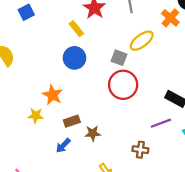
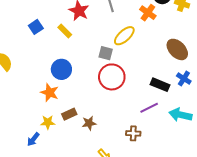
blue square: (26, 12) -> (36, 27), moved
blue circle: (74, 58) -> (61, 69), moved
yellow star: (36, 116) -> (48, 122), moved
blue arrow: (63, 146) -> (33, 139), moved

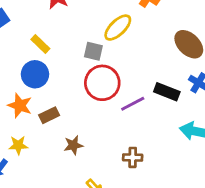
yellow rectangle: (65, 31) -> (40, 44), moved
purple line: (149, 108) -> (133, 104), moved
brown rectangle: (69, 114) -> (49, 115), moved

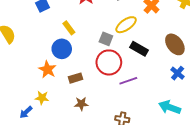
black rectangle: (167, 92) -> (139, 49), moved
brown rectangle: (49, 115) -> (75, 78), moved

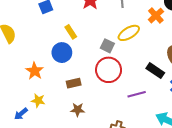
black rectangle: (139, 49) -> (155, 71), moved
orange star: (47, 70) -> (35, 71), moved
purple line: (128, 81) -> (137, 94), moved

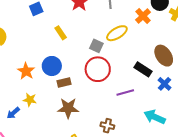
blue circle: (62, 53) -> (52, 66), moved
brown star: (78, 110) -> (68, 108), size x1.5

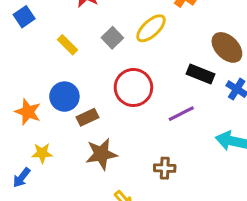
gray square: (96, 46) -> (112, 38), moved, turned 32

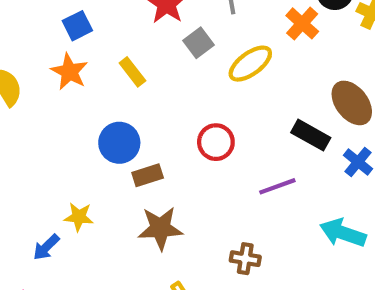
gray square: (112, 38) -> (199, 43), moved
red circle: (133, 87) -> (216, 142), size x0.7
orange star: (28, 112) -> (69, 72), moved

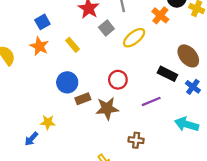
brown star: (160, 228) -> (107, 108), moved

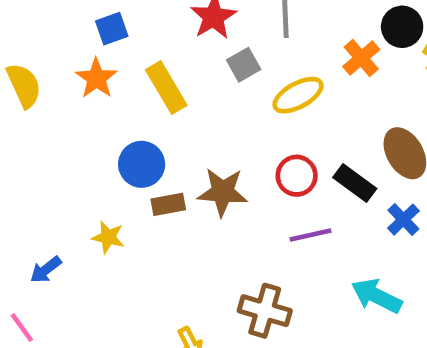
yellow rectangle: (72, 45) -> (166, 88), size x1.5
red circle: (118, 80) -> (297, 176), moved
brown star: (107, 108) -> (223, 192), moved
yellow star: (48, 122) -> (108, 237), moved
brown cross: (136, 140) -> (265, 311), size x1.5

